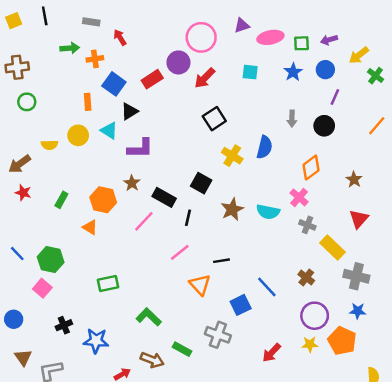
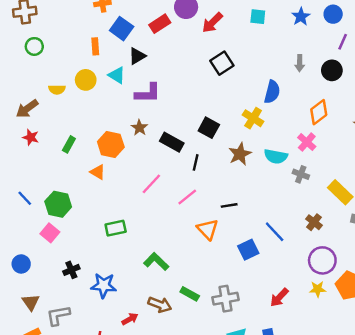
yellow cross: (232, 156) -> (253, 118), moved
pink line: (144, 221) -> (151, 184), moved
gray cross: (307, 225) -> (301, 174), moved
gray cross: (218, 335) -> (226, 299), moved, turned -30

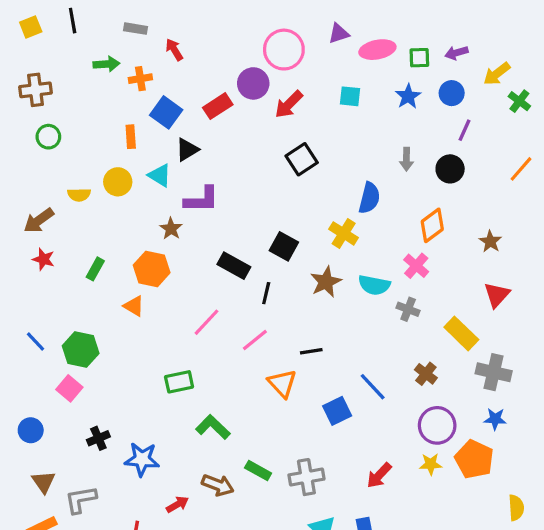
brown star: (139, 128) -> (171, 229), moved
green rectangle: (116, 228) -> (179, 382), moved

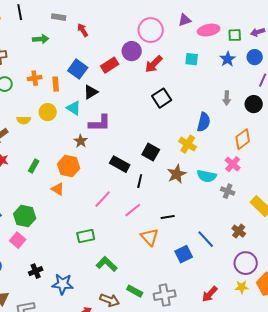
orange cross: (140, 79) -> (35, 78), moved

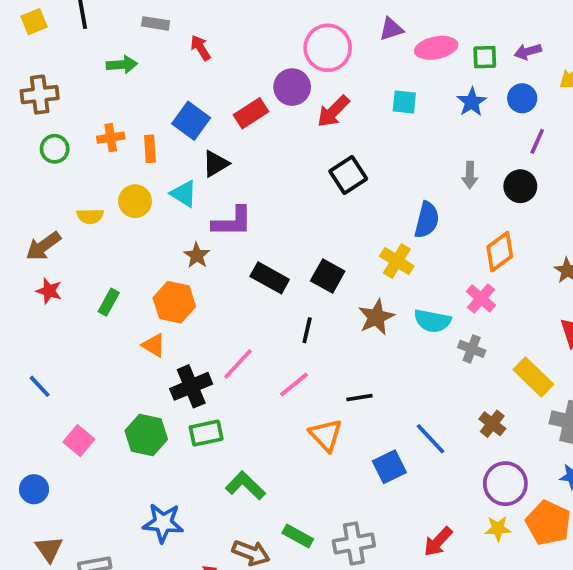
black rectangle: (120, 164) -> (270, 278), moved
green hexagon: (25, 216) -> (146, 435), moved
black cross: (36, 271) -> (191, 386), moved, size x1.5

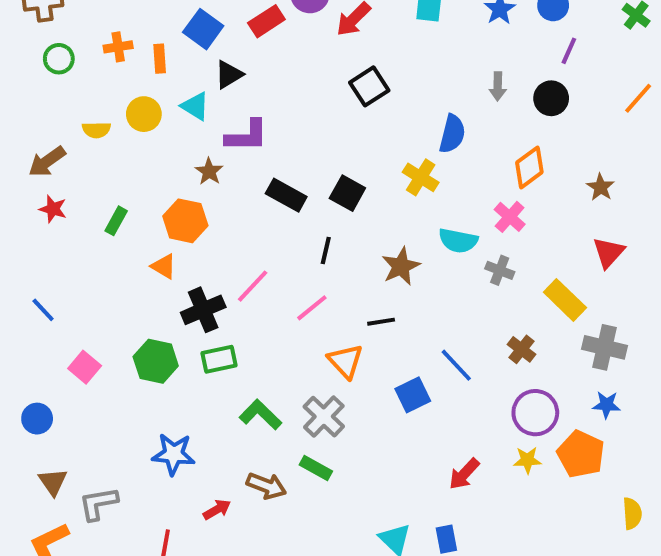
brown star: (376, 317) -> (401, 266), moved
gray cross: (354, 543) -> (324, 417), moved, turned -36

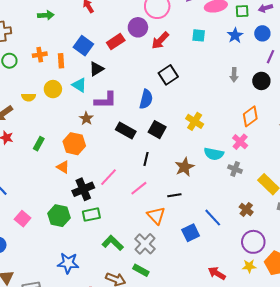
blue semicircle: (452, 134) -> (146, 99), moved
red arrow: (464, 474) -> (217, 273), turned 78

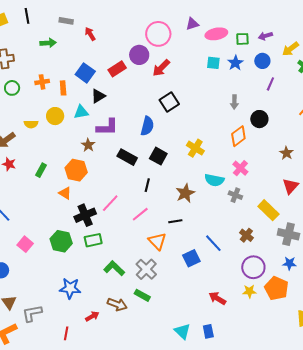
cyan square: (199, 35) -> (213, 63), moved
black circle: (261, 81) -> (259, 119), moved
cyan triangle: (79, 85) -> (81, 112), turned -42
orange diamond: (250, 116) -> (238, 136), moved

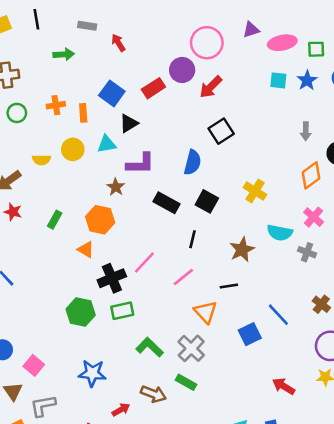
pink square: (25, 244) -> (34, 365), moved

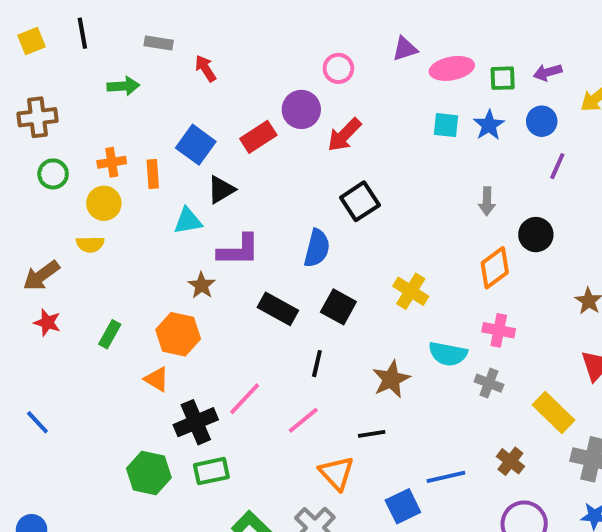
pink circle: (207, 43) -> (338, 68), size x0.6
yellow circle: (73, 149) -> (104, 203), moved
pink cross: (314, 217) -> (499, 330), turned -30
blue line: (278, 315) -> (446, 477), turned -60

